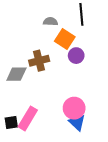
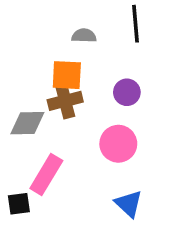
orange square: (65, 39) -> (67, 75), moved, turned -30
pink circle: (74, 108) -> (118, 144), moved
pink rectangle: (28, 118) -> (46, 175), moved

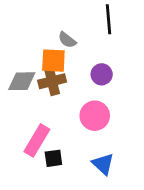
gray semicircle: (84, 36) -> (67, 40), moved, turned -144
gray diamond: (27, 123) -> (22, 81), moved
black square: (19, 204) -> (53, 158), moved

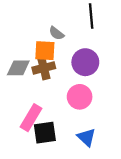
purple circle: (102, 74) -> (85, 62), size x1.5
black square: (53, 158) -> (45, 133), size x1.5

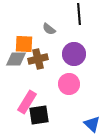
orange square: (45, 51) -> (24, 44), moved
blue triangle: (86, 137) -> (92, 124), moved

